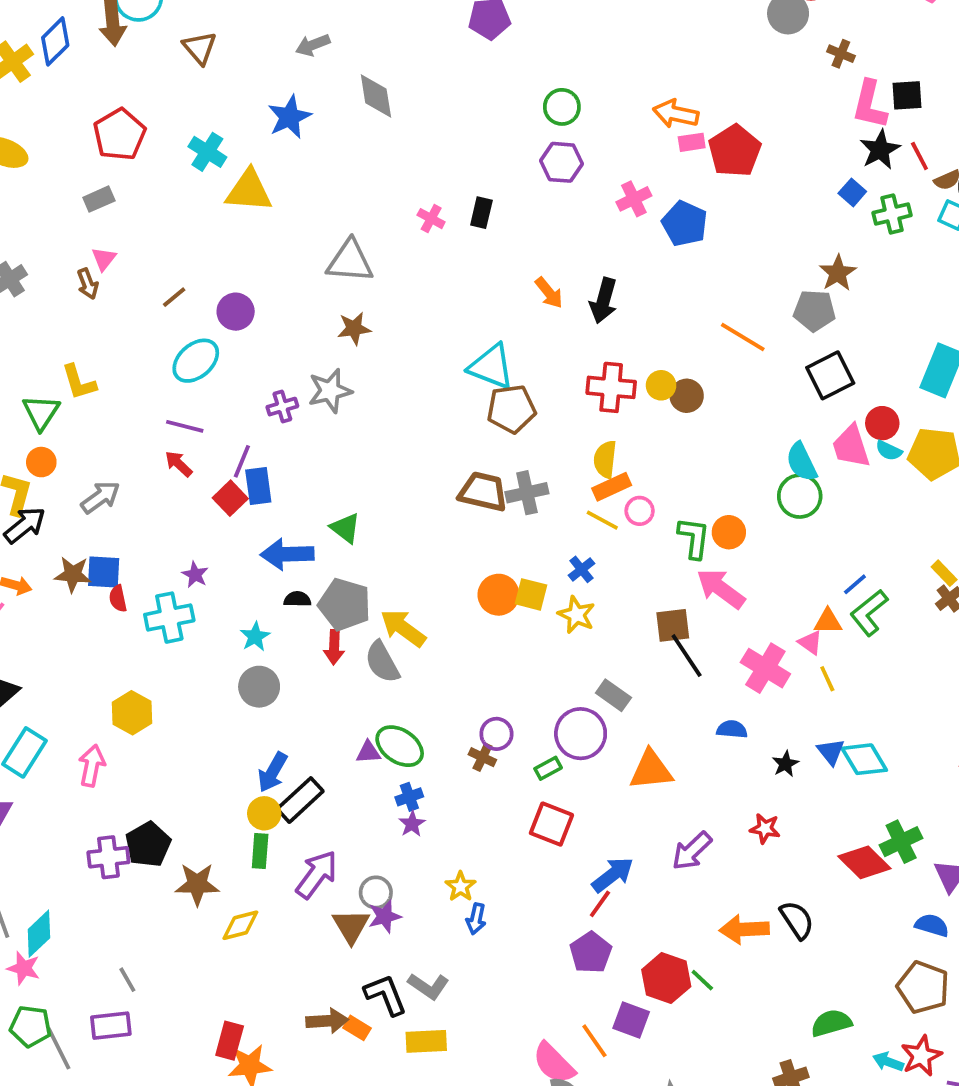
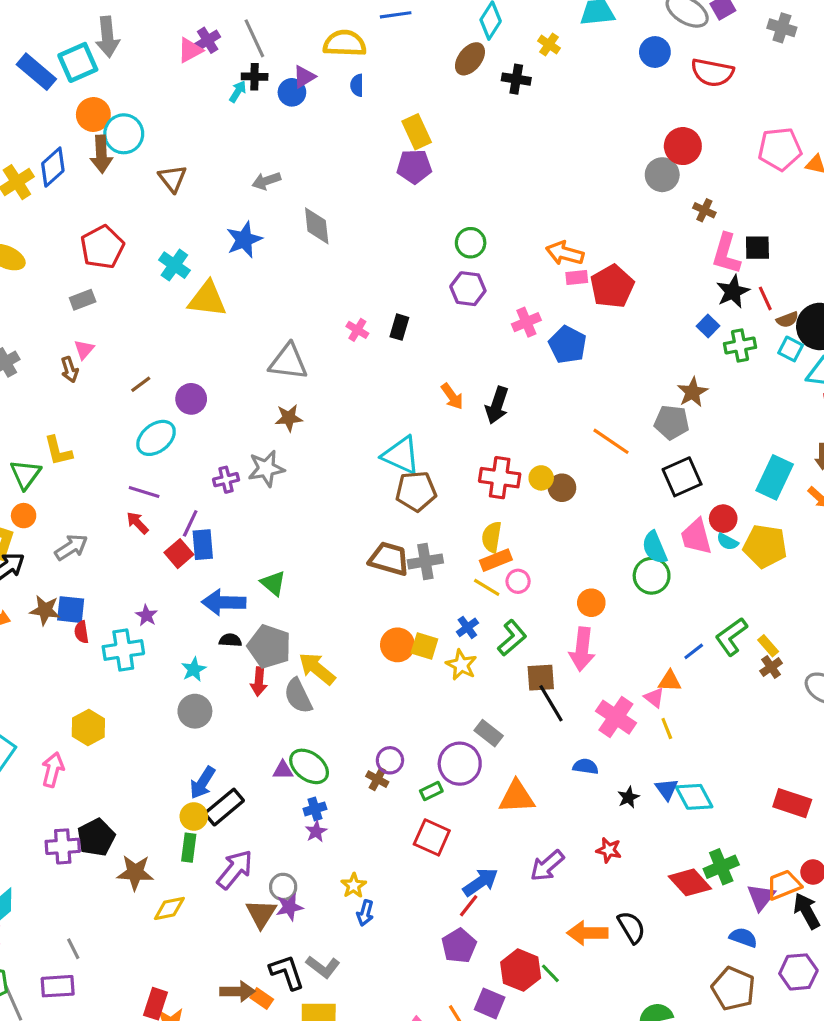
green L-shape: (694, 538) -> (512, 638), moved, turned 39
pink arrow: (721, 589) -> (582, 649), turned -123
green L-shape: (869, 613) -> (731, 637), moved

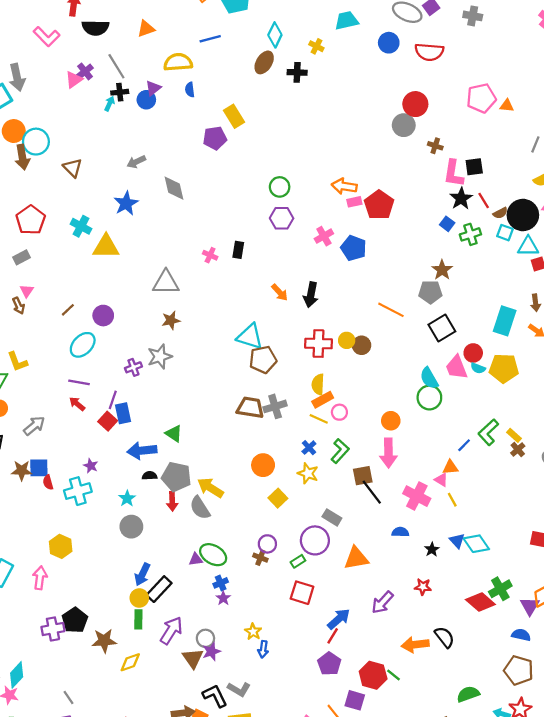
purple pentagon: (414, 166) -> (215, 138), moved
yellow square: (424, 646) -> (278, 498), moved, turned 36

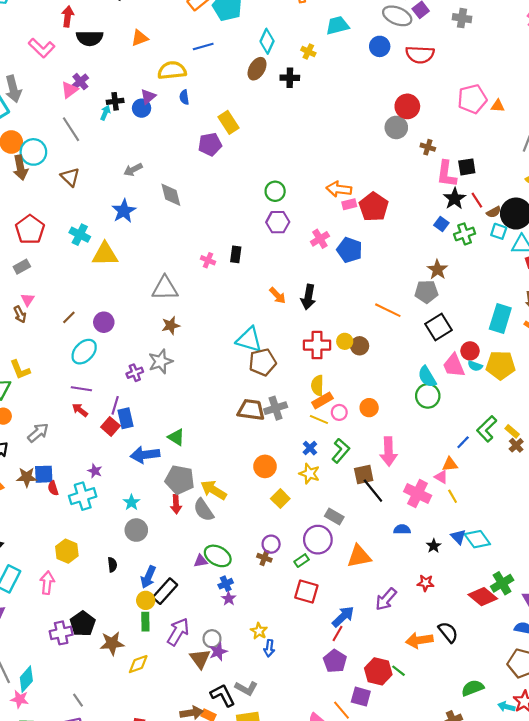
gray line: (116, 66) -> (71, 129), moved
orange circle: (391, 421) -> (369, 408), moved
black semicircle: (150, 476) -> (112, 565), moved, turned 88

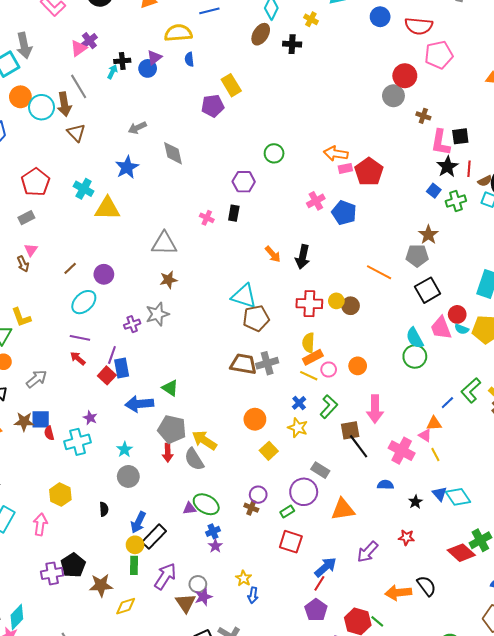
pink pentagon: (472, 99) -> (439, 55), moved
brown arrow: (20, 168) -> (64, 104), moved
red line: (477, 200) -> (469, 169), turned 35
purple hexagon: (278, 222) -> (244, 182), moved

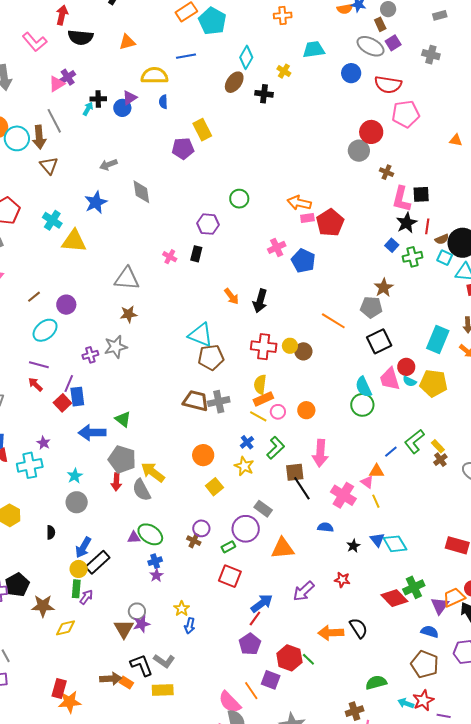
purple arrow: (165, 576) -> (86, 597), moved, size x0.6

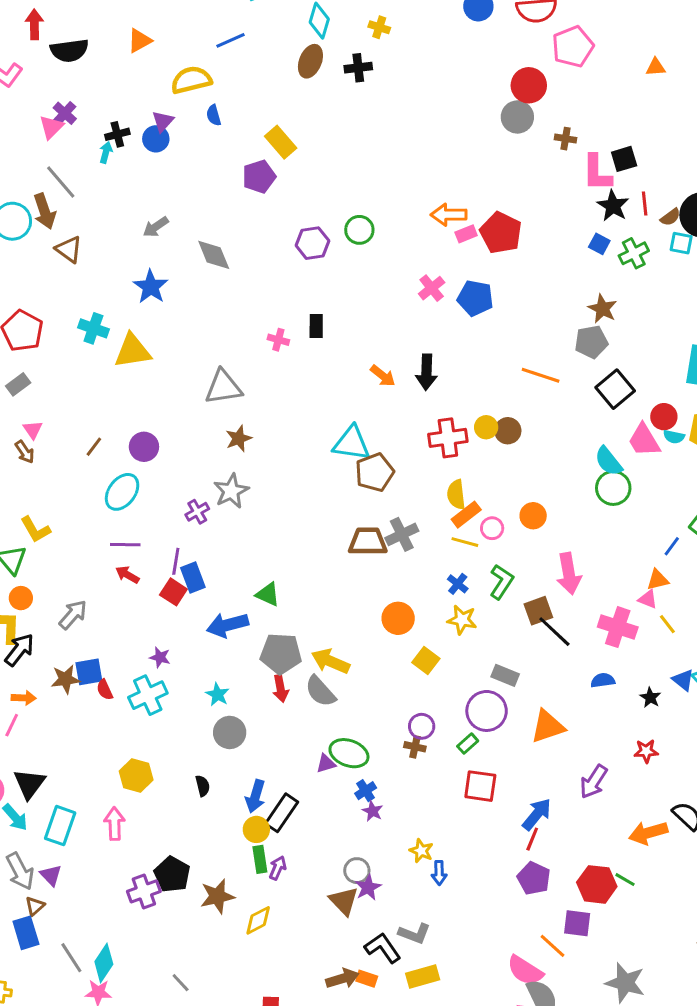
purple hexagon: (208, 224) -> (312, 243), moved

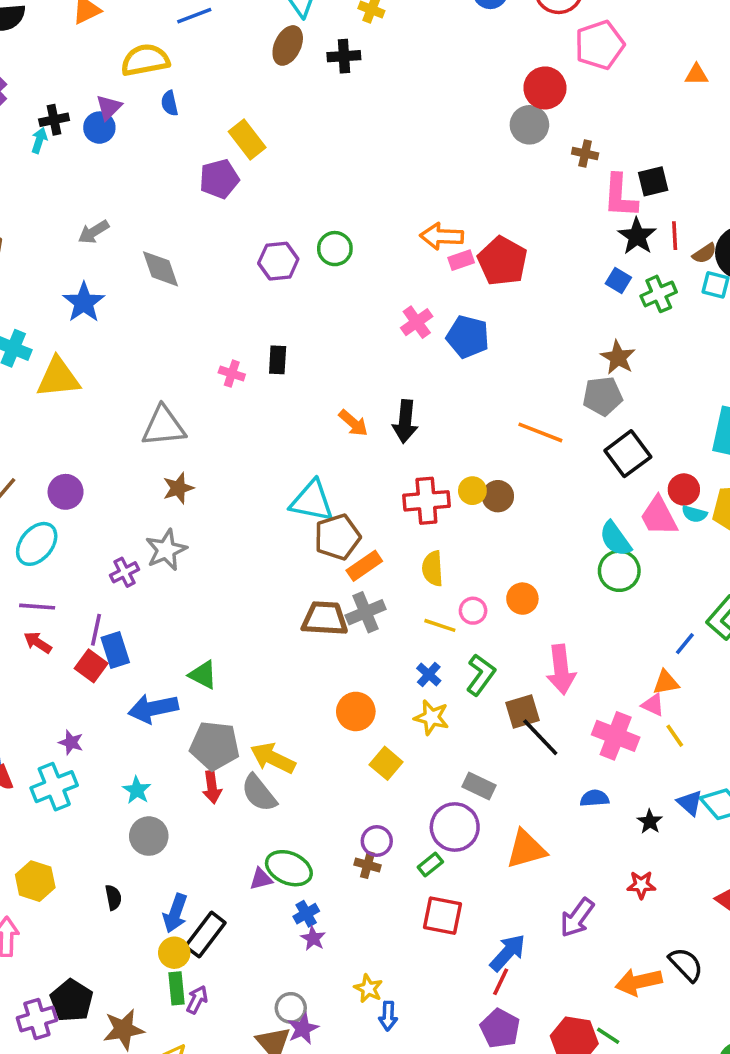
orange rectangle: (466, 515) -> (364, 566), moved

